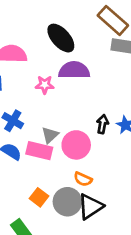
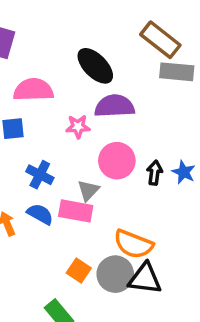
pink circle: (76, 145) -> (117, 161), moved
orange semicircle: (83, 179) -> (133, 244), size x1.6
black triangle: (90, 207) -> (145, 279), turned 44

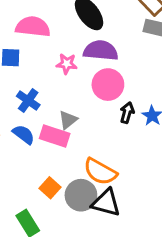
pink circle: (117, 161) -> (108, 85), moved

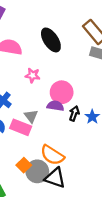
purple semicircle: (101, 51) -> (55, 106), moved, size x0.7
gray triangle: (68, 120) -> (31, 116), turned -32
orange square: (50, 188) -> (24, 165), moved

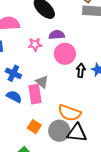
purple semicircle: (55, 106) -> (57, 35), moved
pink rectangle: (21, 127) -> (35, 94), turned 72
orange square: (24, 165) -> (34, 127), moved

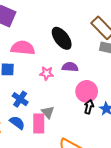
pink circle: (65, 54) -> (87, 91), moved

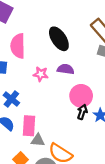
pink semicircle: (23, 48) -> (18, 46), turned -100
gray triangle: (48, 112) -> (38, 140), moved, turned -48

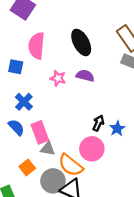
pink circle: (81, 96) -> (92, 149), moved
pink rectangle: (29, 126) -> (40, 132), turned -30

